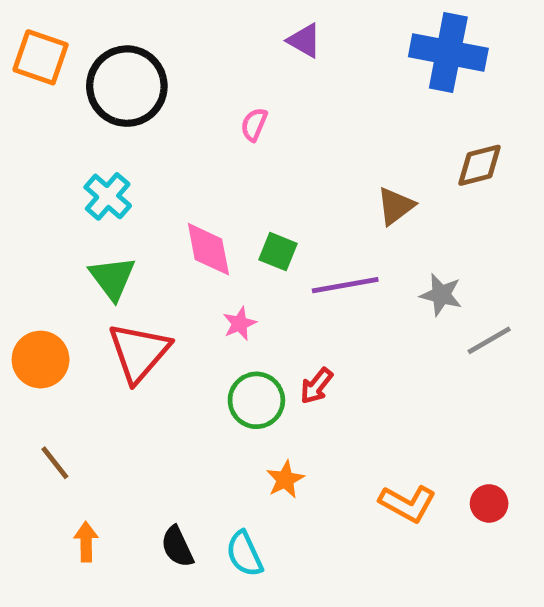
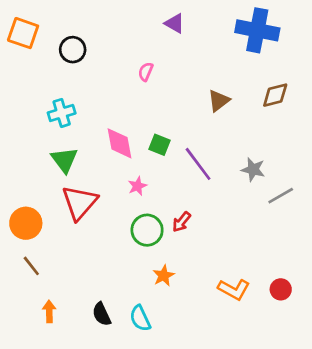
black circle: (127, 86) -> (73, 50), size x0.6
cyan cross: (108, 196) -> (62, 113), turned 32
brown triangle: (396, 206) -> (219, 101), moved
purple line: (345, 285) -> (198, 164), turned 63
orange circle: (41, 360) -> (26, 223), moved

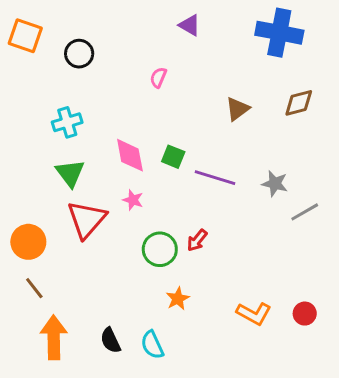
purple line: (198, 164) -> (215, 178), turned -36
pink star: (137, 186) -> (133, 200), moved, turned -30
orange arrow: (49, 311) -> (54, 337), size x1.8

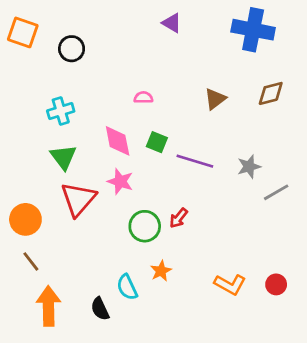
pink semicircle: (158, 78) -> (143, 97), moved, turned 66
gray star: (275, 184) -> (249, 167), turned -30
pink star: (133, 200) -> (120, 181), size x1.4
cyan semicircle: (152, 345) -> (127, 287), moved

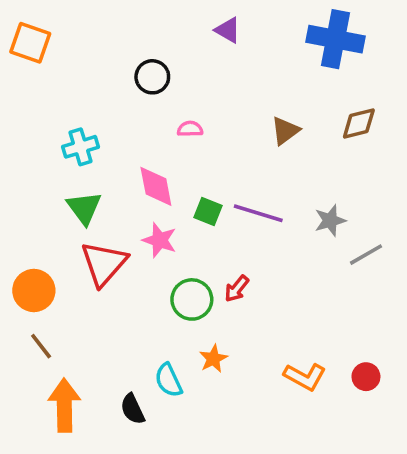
black circle: (72, 49) -> (152, 77), moved
green square: (157, 142) -> (208, 211), moved

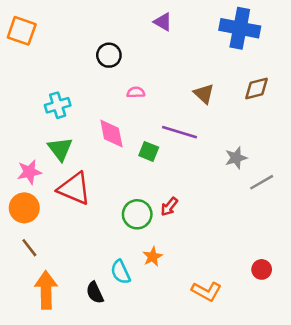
brown triangle: (285, 131) -> (204, 94), turned -40
purple line: (258, 213) -> (180, 132), moved
pink star: (160, 240) -> (29, 172), moved, turned -30
red triangle: (104, 264) -> (74, 189), turned -48
orange L-shape: (305, 377) -> (206, 291), moved

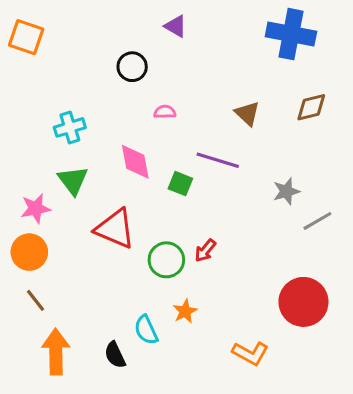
purple triangle: (163, 22) -> (176, 26), moved
red triangle: (74, 189) -> (115, 229), moved
red circle: (262, 269) -> (303, 302), moved, size x2.0

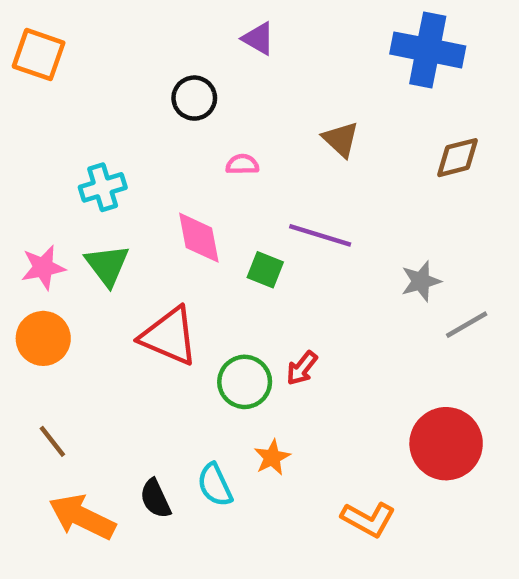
brown triangle: (247, 113) -> (341, 139), moved
pink star: (36, 208) -> (43, 267), moved
orange circle: (29, 252) -> (43, 338), moved
orange arrow: (56, 352) -> (82, 517), turned -63
black semicircle: (115, 355) -> (155, 499), moved

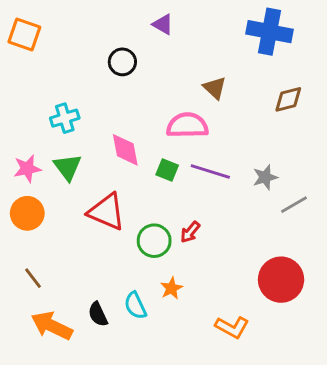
pink semicircle: (242, 164) -> (187, 125), moved, size x2.0
purple line: (320, 235) -> (210, 171), moved

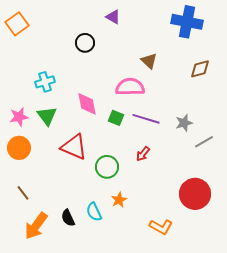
orange square: (24, 35) -> (17, 24), turned 35
red arrow: (190, 232) -> (143, 154), moved
orange arrow: (52, 326) -> (36, 226), turned -80

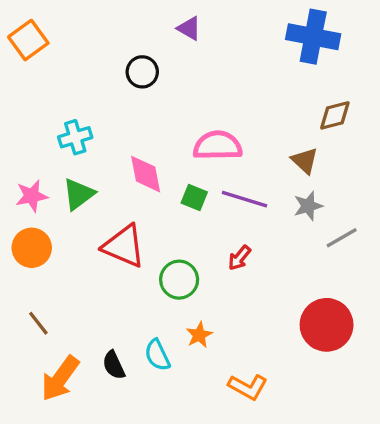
brown triangle: (149, 61) -> (305, 161), moved
green triangle: (47, 116) -> (79, 194), turned 30
orange L-shape: (161, 227) -> (248, 387), moved

